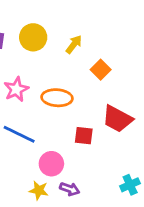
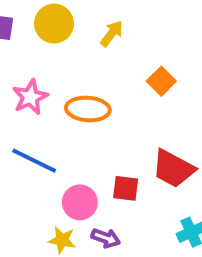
orange square: (101, 70) -> (161, 81), moved
red trapezoid: (117, 119) -> (173, 169), moved
red square: (84, 136) -> (126, 188), moved

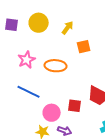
orange square: (161, 81) -> (84, 47), moved, turned 32

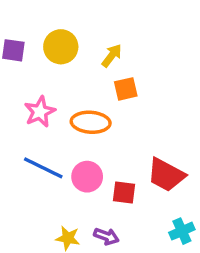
orange square: (84, 47) -> (126, 89), moved
pink circle: (52, 113) -> (87, 177), moved

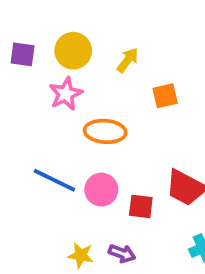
orange square: (126, 89) -> (165, 96), moved
pink star: (40, 112) -> (66, 94), moved

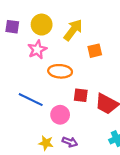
yellow arrow: (128, 60) -> (73, 30), size x1.5
pink circle: (101, 190) -> (60, 115), moved
red square: (141, 206) -> (81, 95), moved

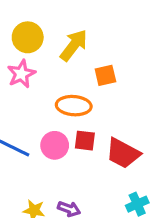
orange ellipse: (60, 71) -> (74, 106), moved
pink circle: (60, 115) -> (55, 145), moved

